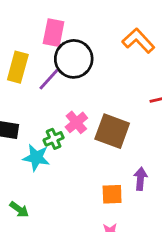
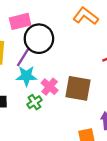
pink rectangle: (54, 33) -> (20, 21), turned 75
cyan star: (36, 158) -> (26, 76), moved

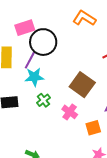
pink cross: (50, 87) -> (70, 112), moved
brown square: (78, 88) -> (82, 85), turned 30

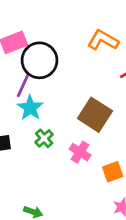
orange L-shape: (84, 18) -> (103, 40), moved
cyan star: (34, 77) -> (30, 108), turned -30

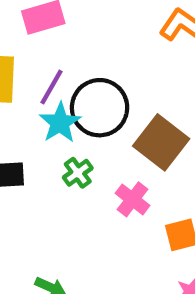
black circle: (40, 60) -> (100, 108), moved

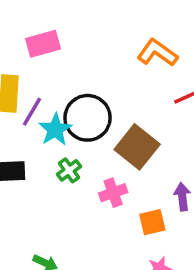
purple line: (52, 87) -> (32, 112), moved
pink cross: (132, 199) -> (113, 193), turned 32

